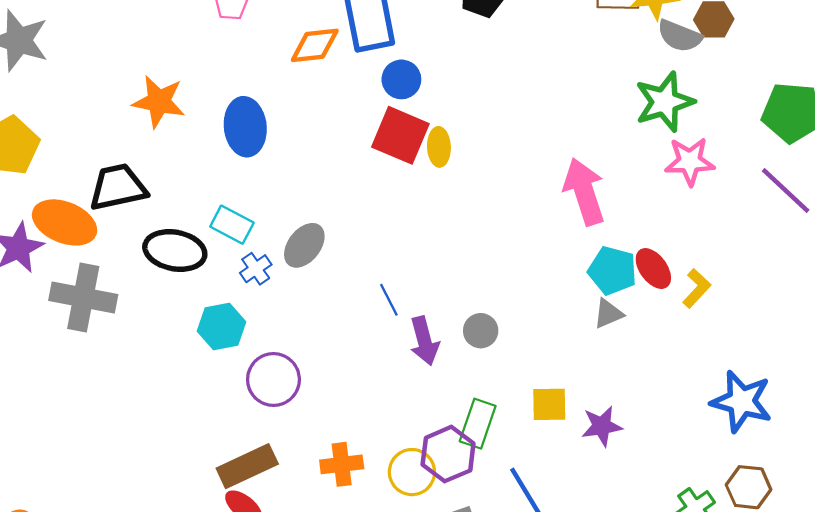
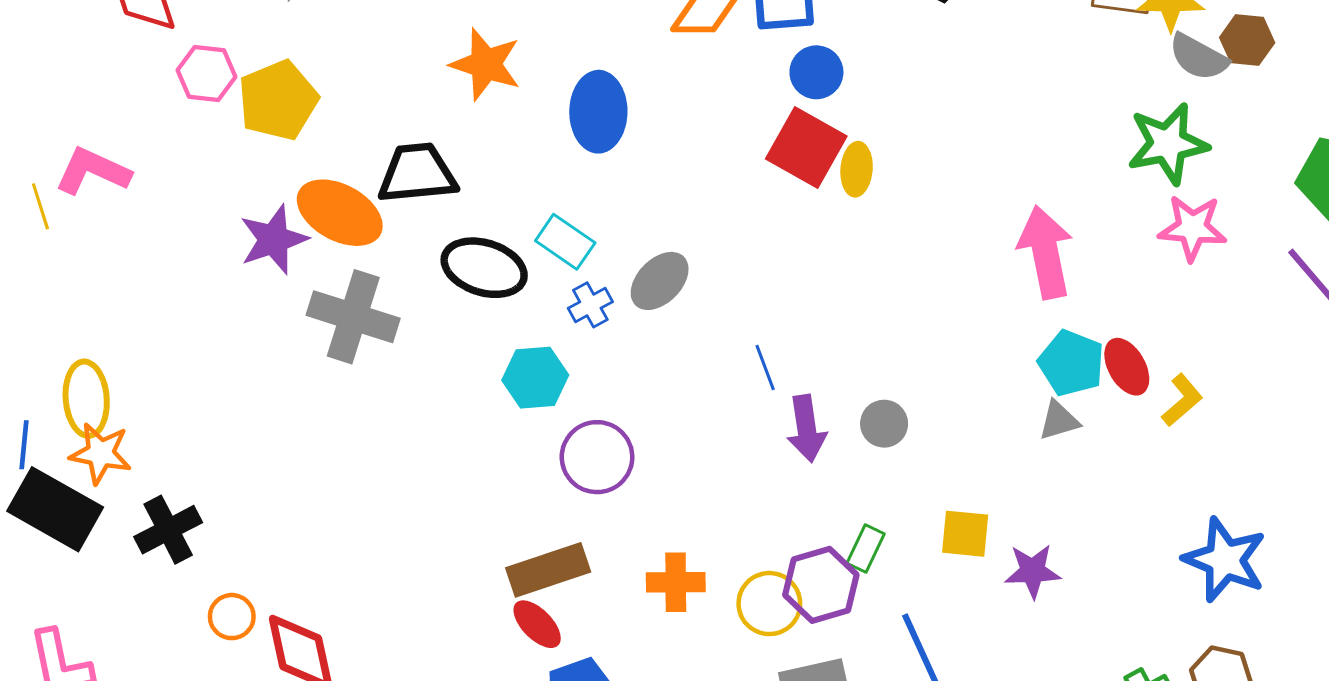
green rectangle: (478, 424) -> (866, 549), size x0.7

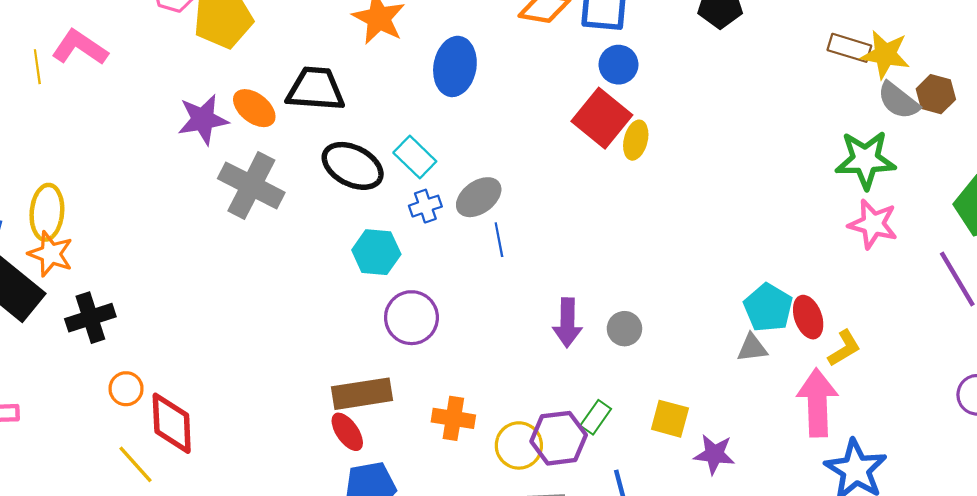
orange ellipse: (340, 213) -> (254, 108), size x0.7
pink arrow: (1046, 252) -> (817, 403), moved
blue line: (765, 368) -> (499, 240), moved

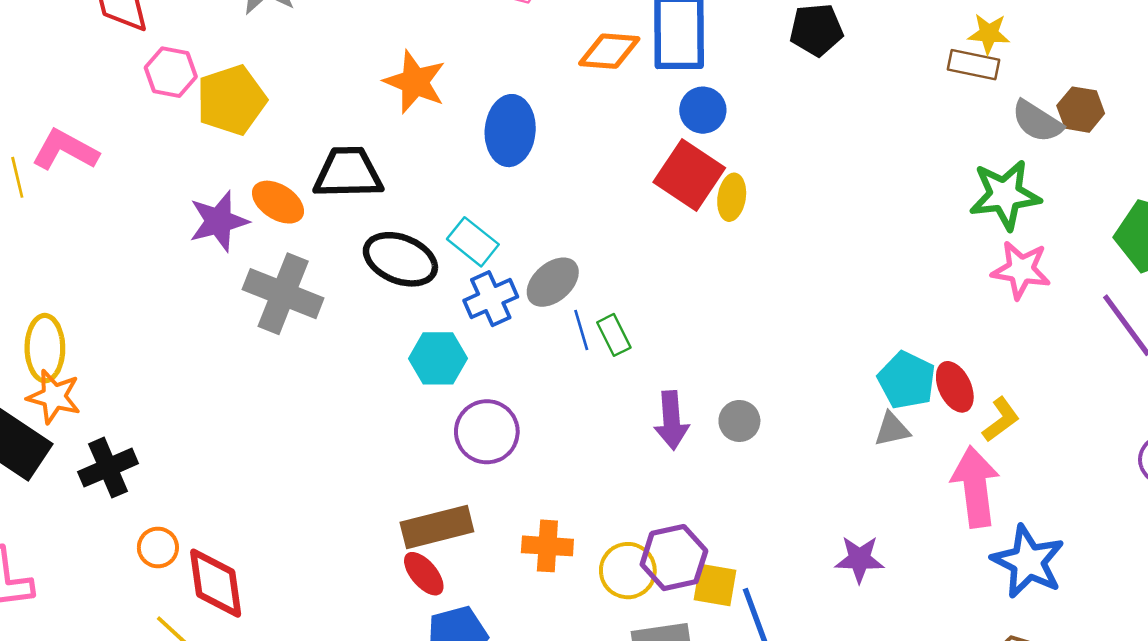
yellow star: (885, 55) -> (989, 34), moved, size x0.7
blue cross: (425, 206) -> (491, 299), size x1.4
green rectangle: (596, 417) -> (614, 335), moved, turned -56
yellow square: (670, 419) -> (715, 585), moved

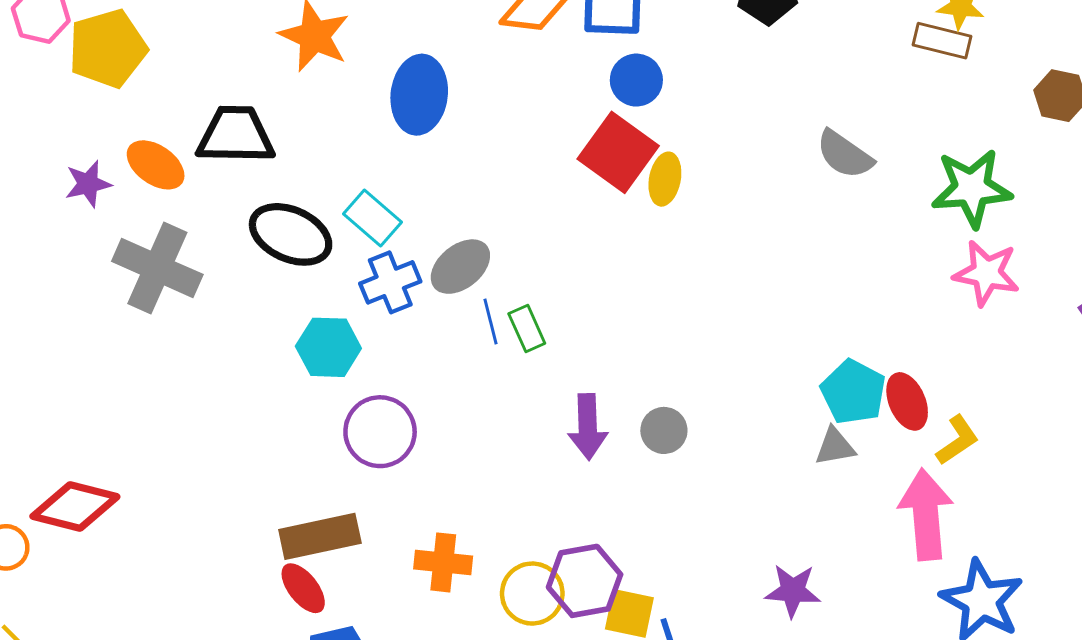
gray semicircle: (1037, 121) -> (845, 155), moved
purple star: (219, 221) -> (88, 184), size x0.7
red diamond: (216, 583) -> (75, 506), moved, turned -70

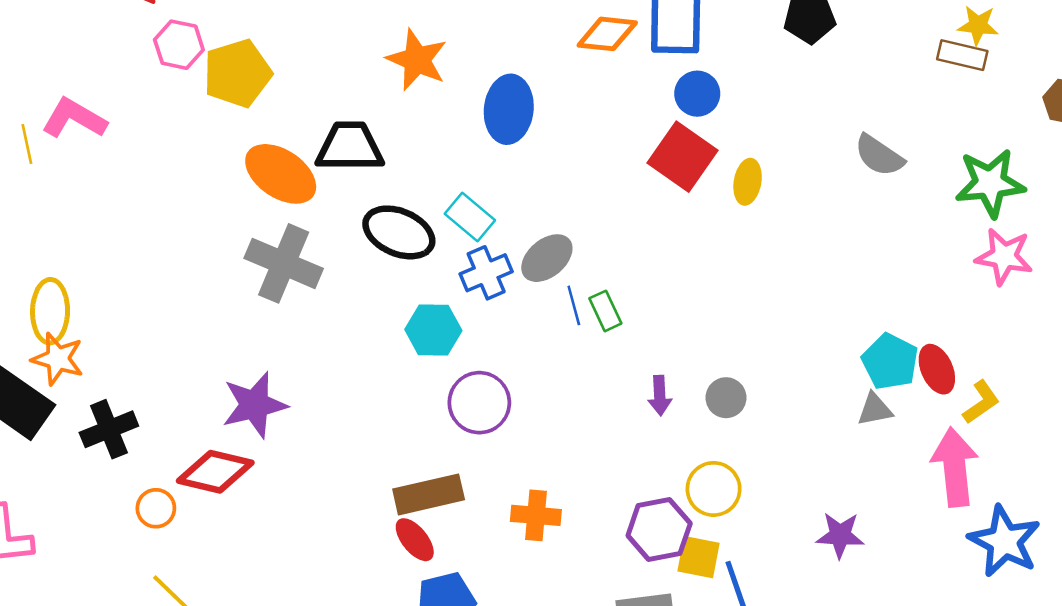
orange ellipse: (156, 165) -> (281, 174), size x1.4
yellow ellipse: (665, 179) -> (748, 182), moved
purple star: (88, 184) -> (255, 405), moved, size x1.6
purple arrow: (588, 427) -> (660, 395), size x0.7
yellow circle: (532, 594) -> (714, 489), moved

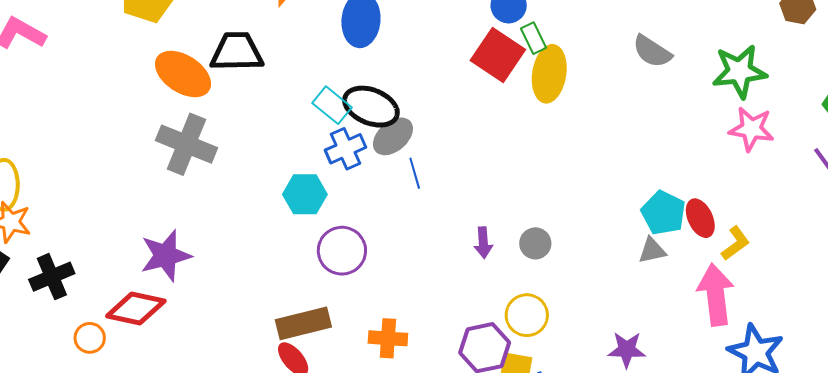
yellow ellipse: (748, 182) -> (549, 74), size x1.6
black ellipse: (399, 232) -> (371, 107), moved
green rectangle: (605, 311) -> (533, 38), moved

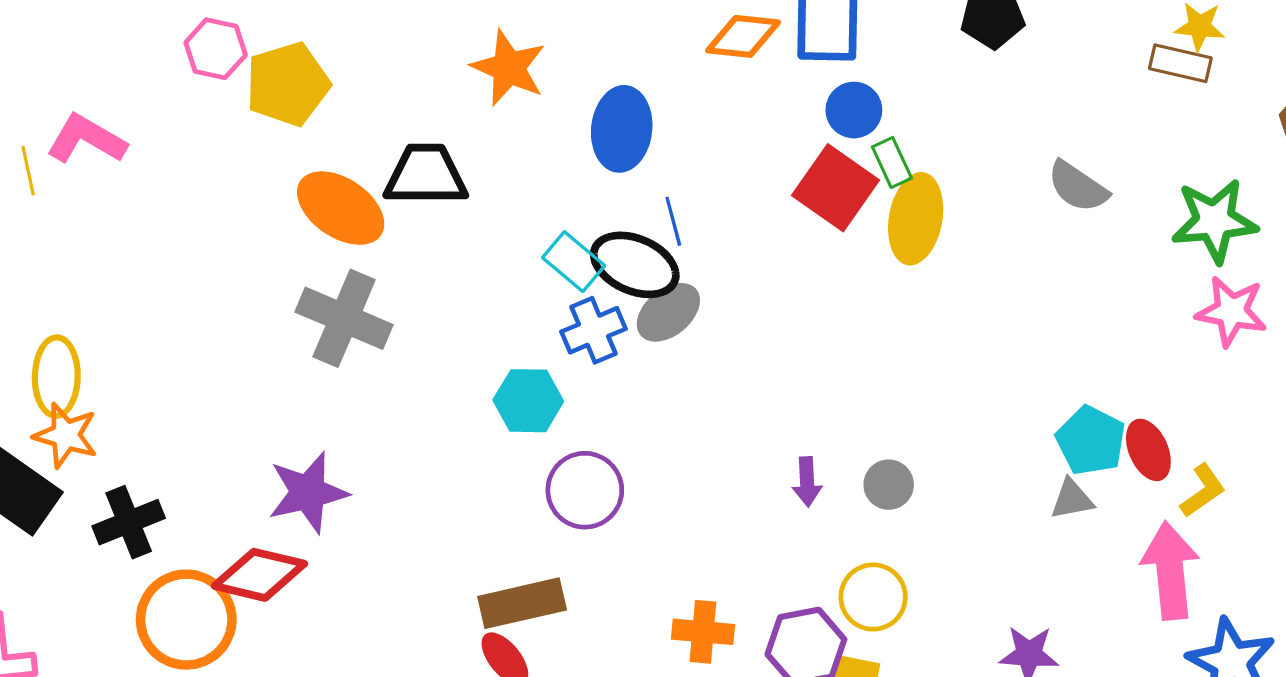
blue line: (415, 173) -> (673, 221), moved
orange circle: (90, 338) -> (186, 620), size x2.0
orange cross: (388, 338) -> (703, 632), moved

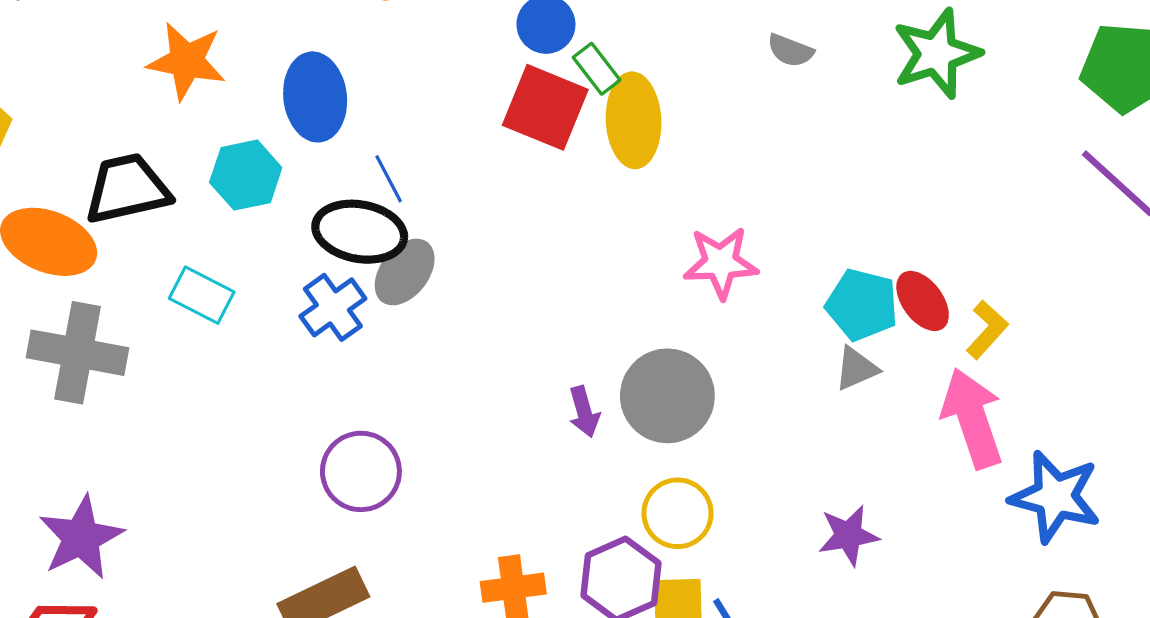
gray semicircle: (1078, 187) -> (790, 50), size x0.7
cyan rectangle: (574, 262) -> (202, 295), moved
pink star: (1231, 311) -> (721, 263), moved
cyan hexagon: (528, 401) -> (246, 175), moved
gray circle: (889, 485) -> (667, 396), size x1.8

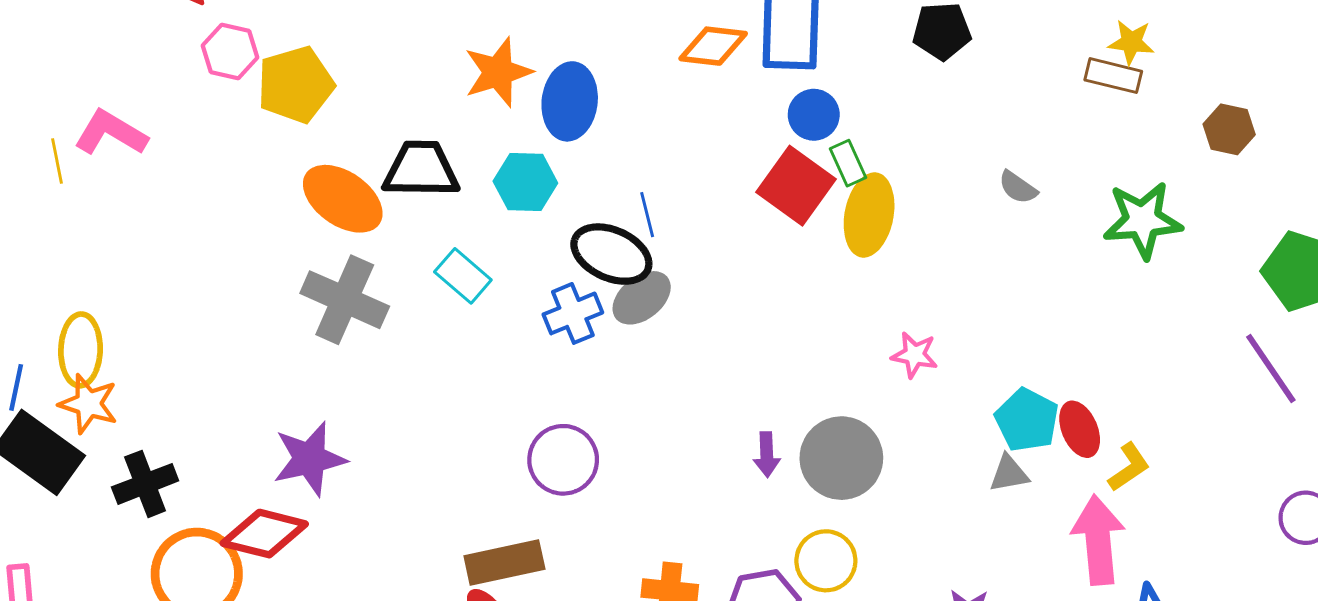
orange star: (187, 61) -> (498, 72), turned 30
blue ellipse: (315, 97) -> (570, 101), moved
pink star: (721, 263) -> (915, 355), size x0.7

